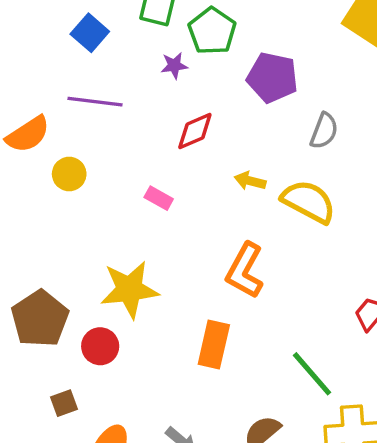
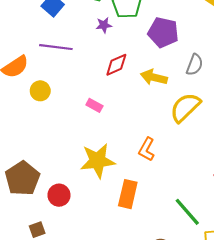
yellow arrow: (250, 181) -> (154, 77), moved, size x1.4
yellow semicircle: (309, 202) -> (185, 108), turned -72
orange L-shape: (245, 270) -> (147, 149), size x0.7
yellow star: (129, 289) -> (98, 161), moved

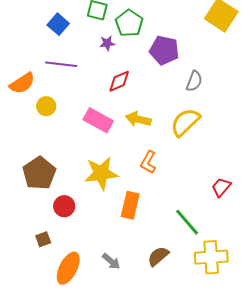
yellow arrow: (154, 77) -> (138, 119), moved
pink rectangle: (94, 105) -> (98, 120), size x1.8
brown pentagon: (22, 178) -> (39, 173), moved

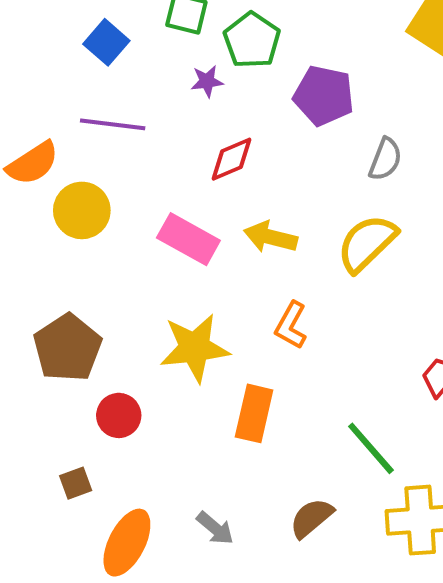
yellow circle: (46, 106) -> (82, 210), size x1.4

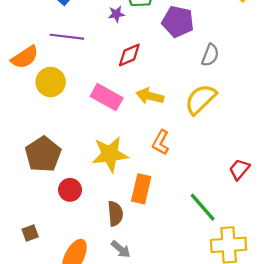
brown square: (76, 483) -> (30, 233), moved
brown semicircle: (311, 518) -> (115, 214), moved, turned 125

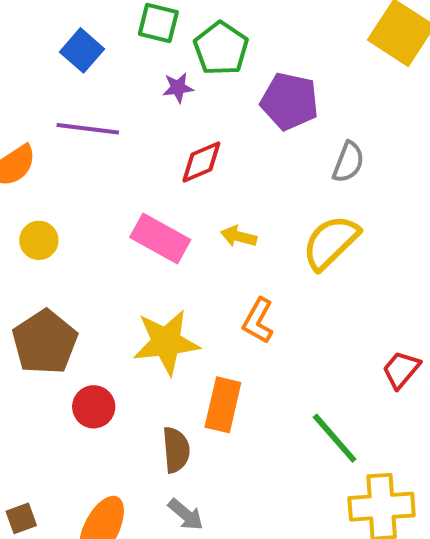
yellow circle: (51, 82) -> (39, 240), moved, size x0.7
yellow arrow: (150, 96) -> (239, 236), size x0.7
brown square: (30, 233) -> (21, 518), moved

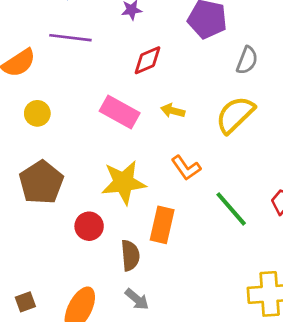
orange L-shape: (258, 321) -> (186, 168), turned -64
red circle: (94, 407) -> (89, 226), moved
green line: (335, 438) -> (231, 209), moved

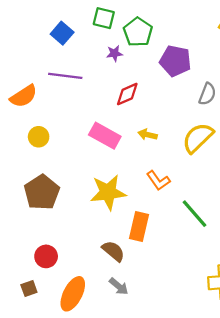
red circle: (89, 226) -> (46, 256), moved
brown semicircle: (130, 255) -> (113, 251), turned -45

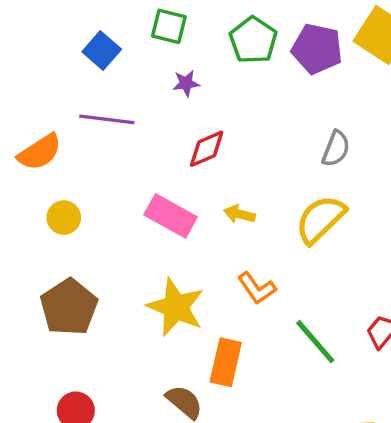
green pentagon: (138, 32) -> (253, 40), moved
purple pentagon: (175, 61) -> (317, 49), moved
yellow star: (108, 192) -> (176, 307), turned 30

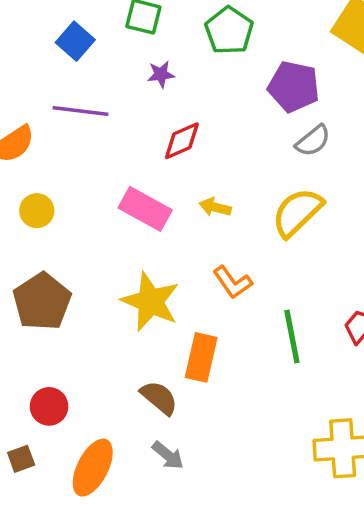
purple pentagon: (317, 49) -> (294, 87), moved
gray semicircle: (336, 149) -> (313, 141), turned 30
green line: (315, 342) -> (292, 336), turned 30

